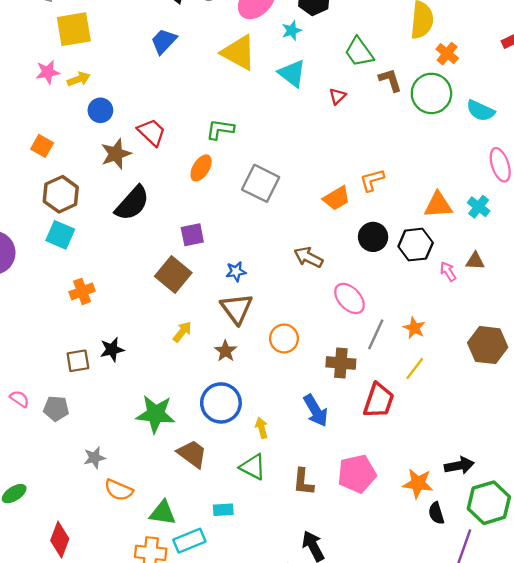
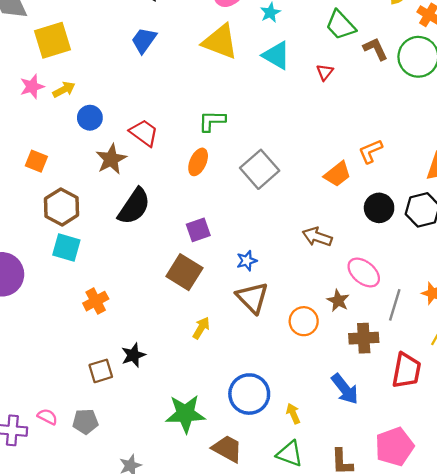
gray square: (261, 183) -> (260, 169), turned 30
brown star: (226, 351) -> (338, 301), moved

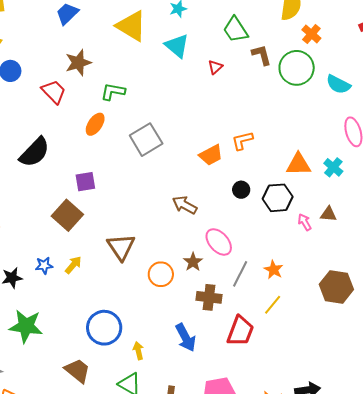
brown star: (111, 159) -> (78, 63), moved
black circle: (379, 208) -> (241, 190), size x0.7
blue star: (247, 261) -> (44, 265), moved
green star: (185, 414) -> (26, 326), moved

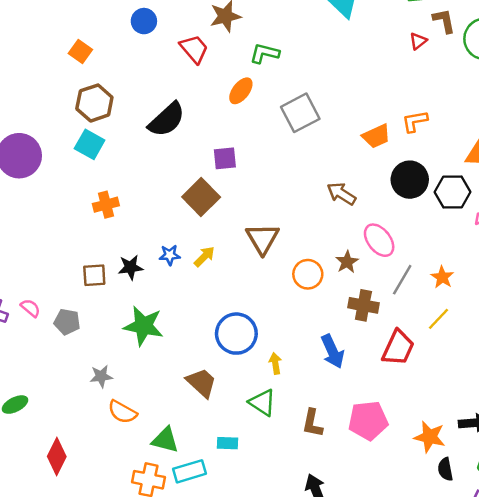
red triangle: (215, 67) -> (418, 41), moved
black circle: (241, 190) -> (410, 180), size x1.8

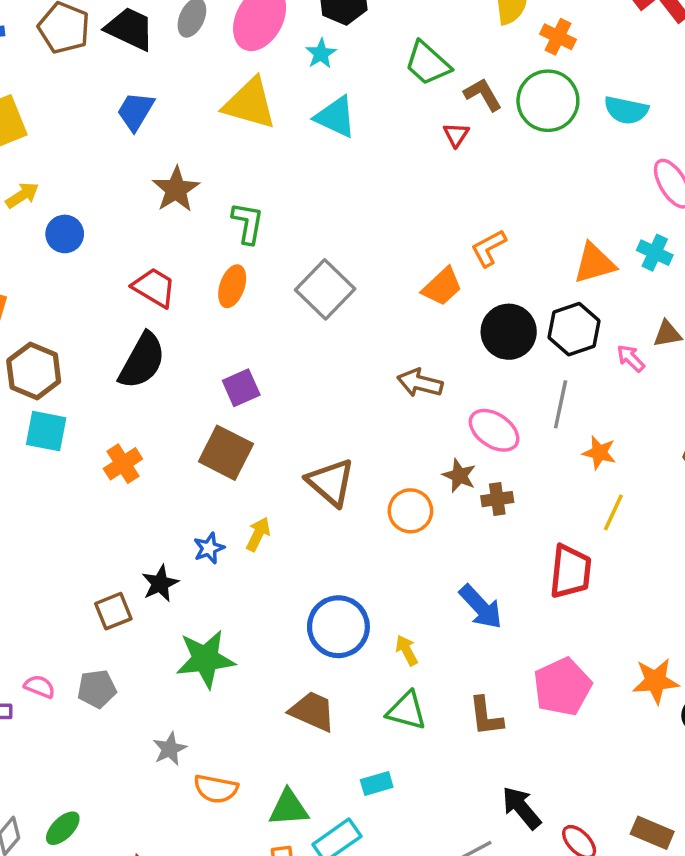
red trapezoid: (194, 49) -> (154, 288), moved
green L-shape: (264, 53) -> (248, 223), turned 104
orange cross: (106, 205) -> (123, 464), moved
gray line: (402, 280) -> (561, 404), moved
brown cross: (363, 305) -> (497, 499), moved, size x0.7

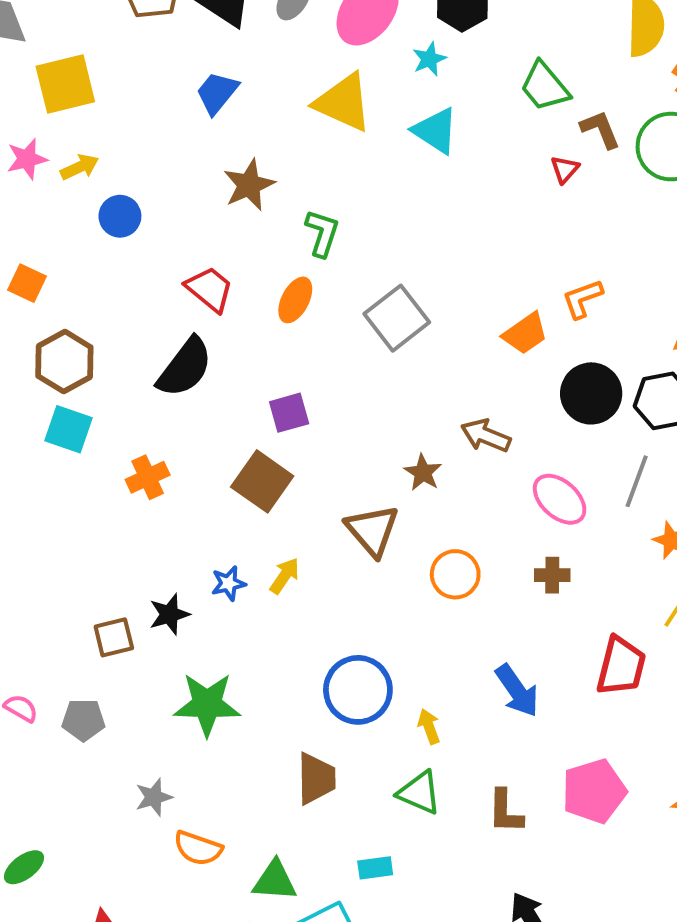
brown star: (459, 476) -> (423, 472), moved
brown trapezoid: (312, 711) -> (316, 779), turned 57

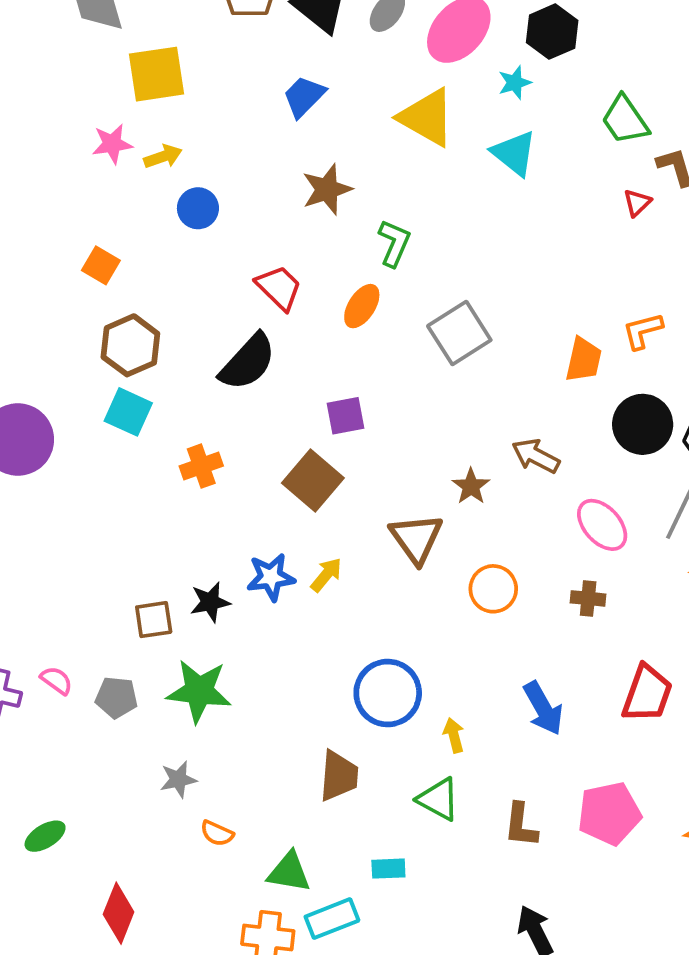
orange trapezoid: (525, 333) -> (584, 360), turned -48
blue star: (228, 583) -> (271, 577), size x1.4
green star: (207, 704) -> (199, 691), moved
orange semicircle: (198, 848) -> (217, 833), size x0.7

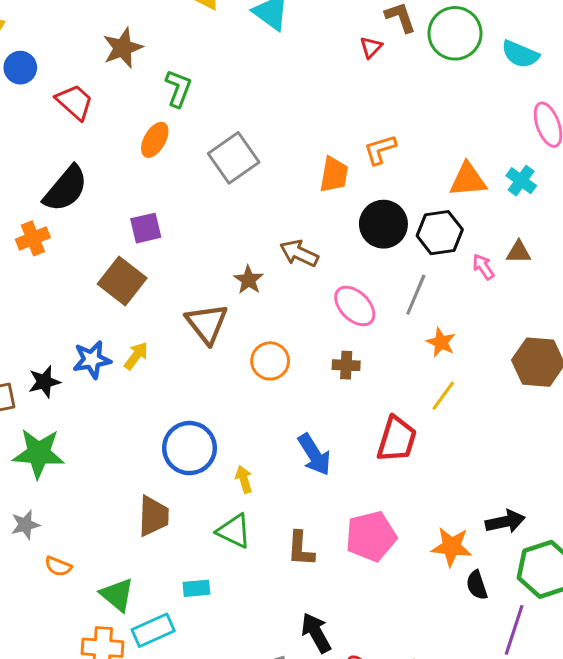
red trapezoid: (279, 288) -> (75, 102), moved
orange cross: (201, 466) -> (33, 238), moved
green triangle: (289, 872) -> (117, 595), turned 33

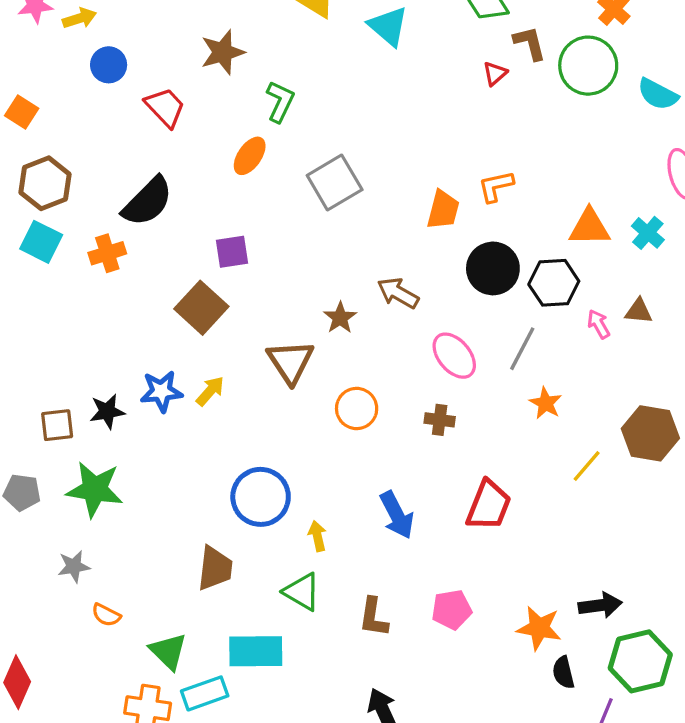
yellow line: (443, 396) -> (587, 466), moved
pink pentagon: (371, 536) -> (452, 610), size x0.7
cyan rectangle: (196, 588) -> (256, 651), size x1.8

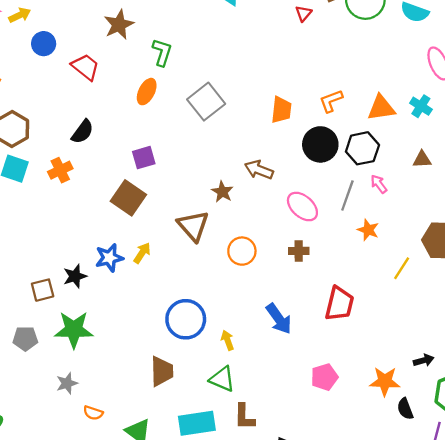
orange L-shape: (496, 186) -> (331, 101), moved
black semicircle: (148, 202) -> (82, 132), size x0.7
pink arrow: (599, 324) -> (379, 184), moved
black arrow: (600, 605) -> (424, 360), size x0.7
brown L-shape: (374, 617) -> (244, 417), moved

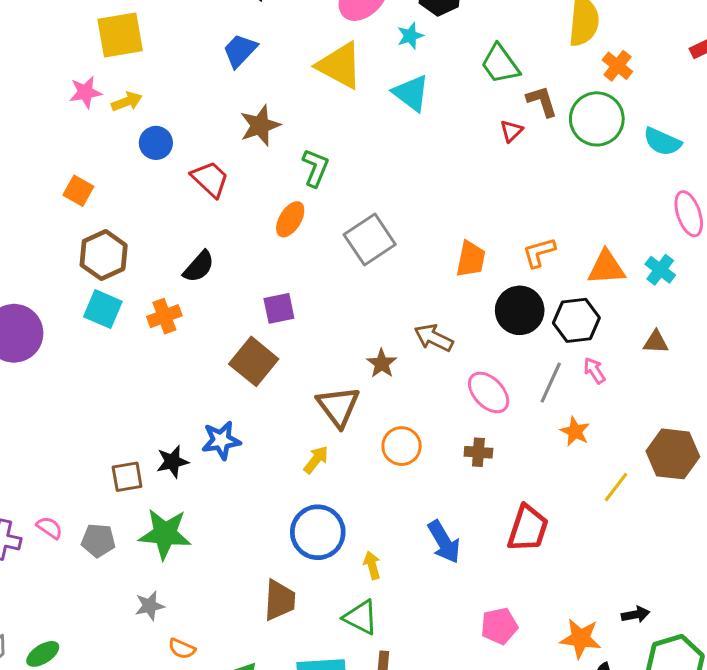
yellow arrow: (142, 253) -> (316, 460), moved

